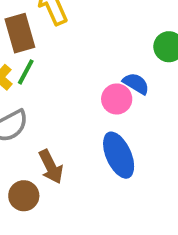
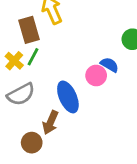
blue ellipse: (119, 155) -> (68, 97), moved
brown arrow: (51, 167) -> (50, 122), turned 50

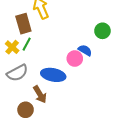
blue ellipse: (68, 97) -> (53, 75), turned -55
brown arrow: (50, 122) -> (40, 94), turned -54

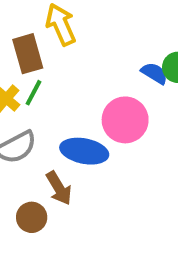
blue semicircle: (85, 50) -> (154, 73), moved
pink circle: (75, 58) -> (125, 120), size x1.5

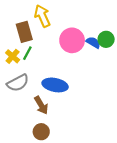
pink circle: (125, 120) -> (72, 40), moved
brown circle: (32, 217) -> (41, 132), moved

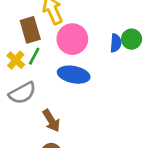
pink circle: (72, 40) -> (72, 39), moved
blue semicircle: (93, 42) -> (116, 43), turned 64
blue ellipse: (55, 85) -> (74, 75), moved

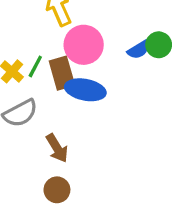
brown rectangle: (30, 30) -> (62, 73), moved
blue semicircle: (116, 43) -> (139, 50), turned 54

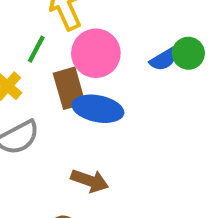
green line: (35, 66) -> (36, 49), moved
brown arrow: (57, 148) -> (90, 181), moved, turned -40

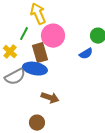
blue semicircle: (164, 59) -> (86, 54), moved
blue ellipse: (98, 109) -> (35, 69), moved

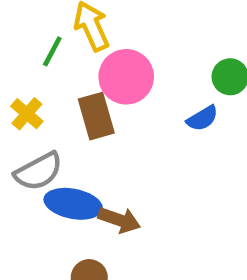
green line: (24, 34) -> (52, 51), moved
blue ellipse: (35, 69) -> (73, 204), moved

